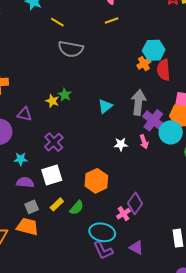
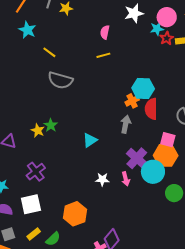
gray arrow: (138, 102) -> (126, 124), moved, size x0.7

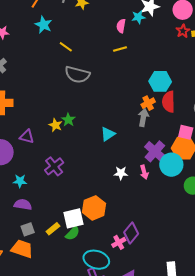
cyan star: (157, 29) -> (138, 17), moved
orange cross: (132, 101) -> (148, 103), moved
white square: (31, 204) -> (74, 218), moved

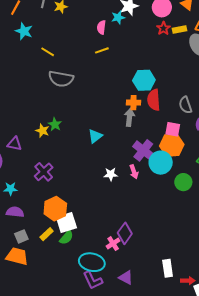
orange cross: (148, 103) -> (133, 103), turned 32
orange hexagon: (94, 208) -> (55, 209), moved

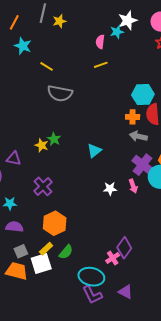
gray arrow: (129, 117) -> (138, 136), moved, turned -84
white square: (66, 222) -> (41, 263), moved

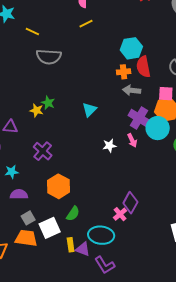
yellow rectangle: (46, 249) -> (71, 245), moved, turned -48
purple triangle: (126, 292) -> (83, 249), moved
purple L-shape: (92, 295) -> (105, 265), moved

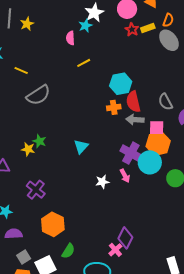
yellow line: (86, 24) -> (84, 63), moved
gray semicircle: (49, 57) -> (38, 95), turned -35
gray arrow: (132, 90) -> (135, 120), moved

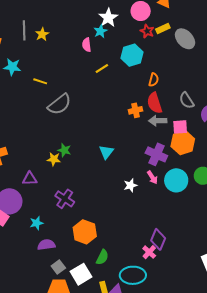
orange semicircle: (168, 20) -> (154, 80), moved
cyan hexagon: (121, 84) -> (132, 55), moved
cyan circle: (150, 162) -> (176, 180), moved

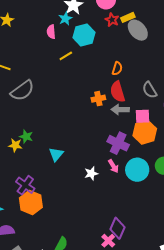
gray ellipse: (185, 39) -> (138, 30), moved
cyan hexagon: (132, 55) -> (84, 35), moved
cyan triangle: (106, 152) -> (56, 154), moved
orange hexagon: (85, 232) -> (31, 203), moved

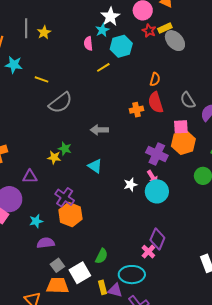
gray arrow: (120, 110) -> (99, 130), moved
cyan triangle: (56, 154) -> (95, 166), turned -35
cyan circle: (137, 170) -> (157, 191), moved

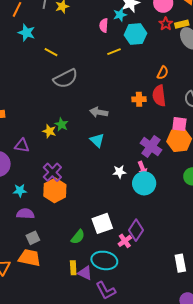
cyan triangle: (95, 166) -> (97, 140), moved
white square: (80, 273) -> (102, 223), moved

